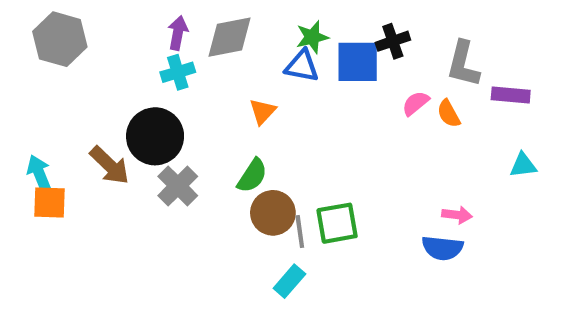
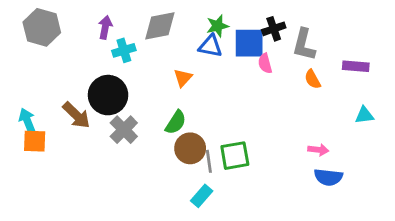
purple arrow: (178, 33) -> (105, 27), moved
gray L-shape: (463, 64) -> (304, 45), moved
pink semicircle: (416, 103) -> (265, 63), moved, turned -66
blue semicircle: (442, 248) -> (328, 177), moved

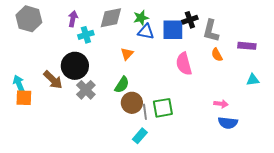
green star: (217, 26) -> (141, 18), moved
pink semicircle: (265, 63) -> (184, 64), moved, size x1.6

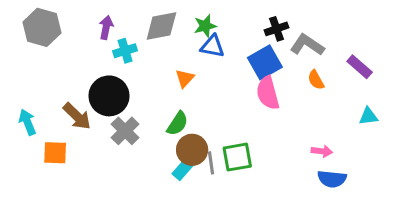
blue square: (173, 30) -> (265, 62), moved, turned -30
gray L-shape: (211, 31) -> (307, 45), turned 110
purple rectangle: (247, 46) -> (360, 67), turned 36
orange square: (24, 98) -> (55, 153), moved
cyan rectangle: (140, 136) -> (183, 169), moved

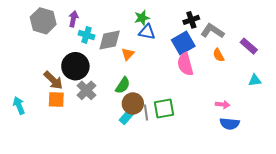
gray diamond: (161, 26) -> (110, 40), moved
gray hexagon: (42, 27) -> (43, 21), moved
cyan cross: (125, 51) -> (86, 35), turned 35
cyan arrow: (27, 122) -> (19, 105), moved
orange square: (55, 153) -> (56, 99), moved

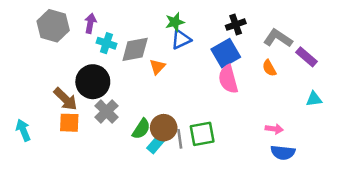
gray L-shape: (212, 31) -> (278, 38), moved
blue triangle: (147, 32) -> (181, 39), turned -36
green semicircle: (123, 85) -> (141, 129), moved

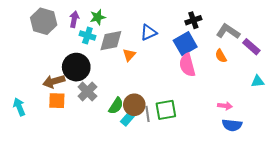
green star: (175, 22) -> (98, 17), moved
brown arrow: (65, 99) -> (54, 81), turned 120

